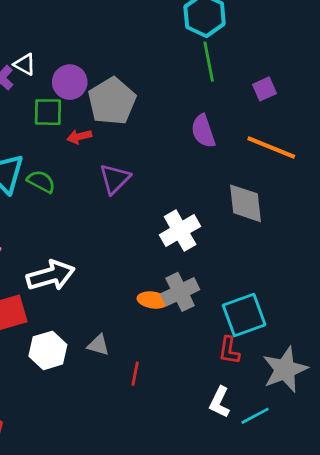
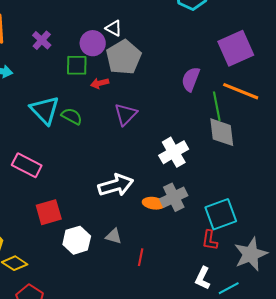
green line: (209, 62) -> (217, 106), moved
white triangle: (25, 64) -> (114, 28), moved
purple square: (265, 89) -> (236, 48), size x2.0
purple semicircle: (203, 131) -> (191, 79), turned 40
white arrow: (51, 276) -> (116, 185), moved

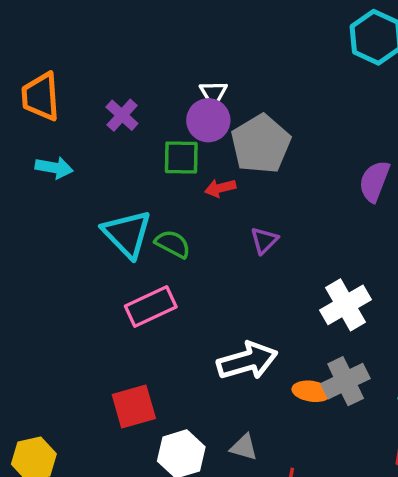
white triangle: (114, 28) -> (213, 93), moved, turned 30
purple triangle: (126, 114) -> (264, 241), size x0.7
pink rectangle: (27, 165) -> (151, 307), moved, turned -52

